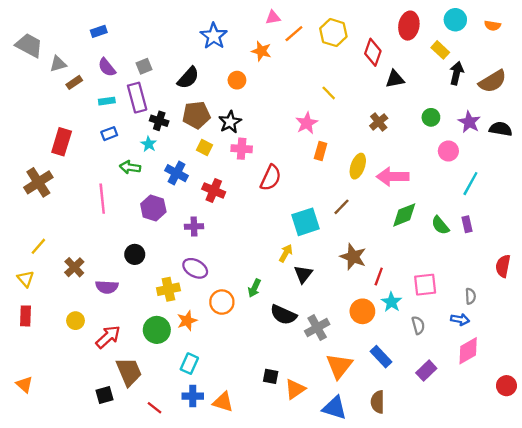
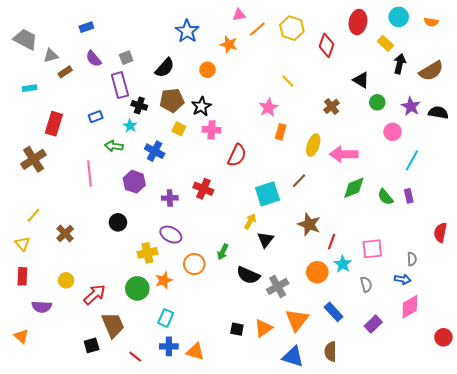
black triangle: (395, 79) -> (361, 80), moved, turned 42
cyan rectangle: (107, 101) -> (29, 88), moved
red cross: (214, 191) -> (203, 189), moved
purple semicircle: (107, 287) -> (42, 307), moved
orange triangle: (295, 389) -> (263, 328), moved

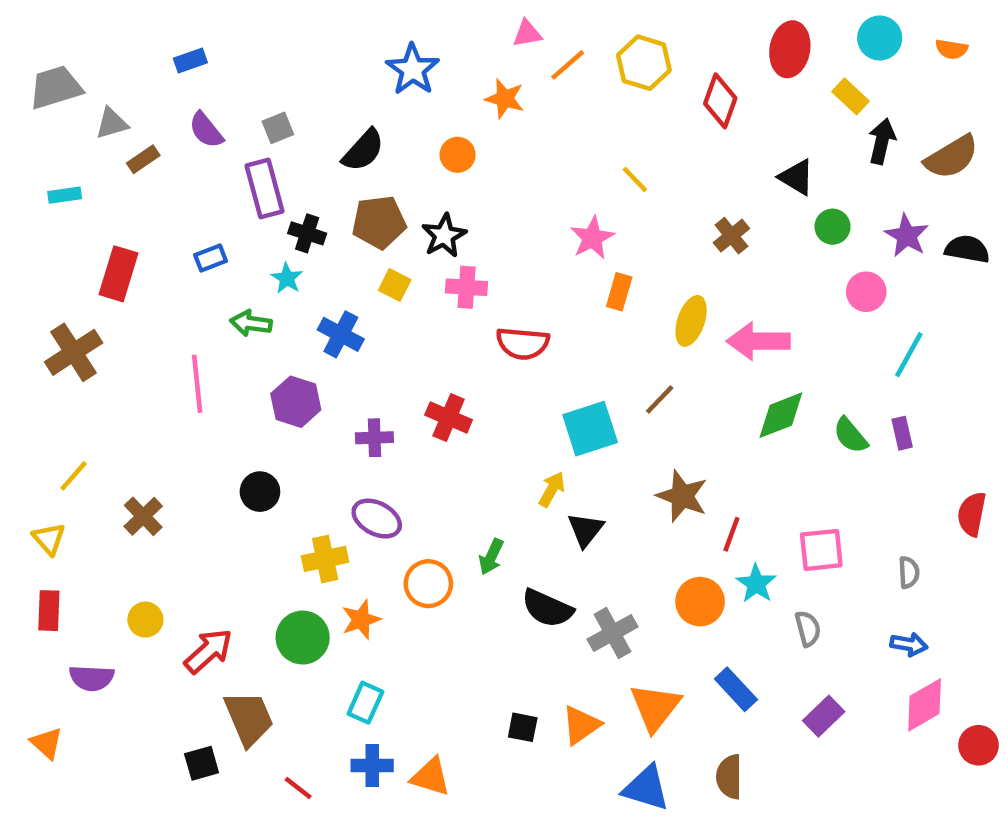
gray trapezoid: (25, 39) -> (56, 87), turned -45
red semicircle: (237, 155) -> (523, 343), turned 70
blue arrow: (403, 279) -> (909, 644), moved
pink diamond: (410, 307) -> (925, 705), moved

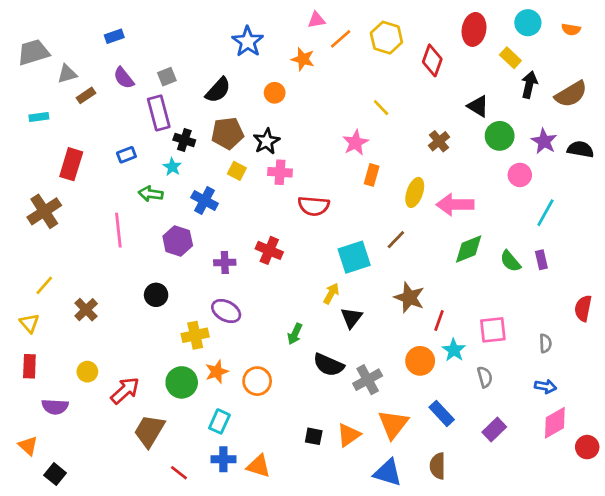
green circle: (833, 227) -> (500, 136), size x1.4
orange circle: (428, 584) -> (257, 381), moved
brown trapezoid: (249, 718) -> (149, 431), turned -126
black square: (202, 763) -> (55, 474), moved, turned -35

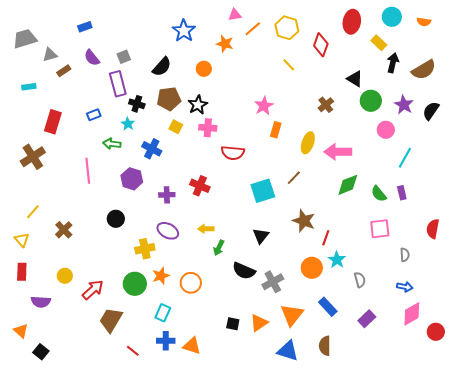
yellow line: (381, 108) -> (289, 65), moved
black semicircle: (580, 149) -> (431, 111), turned -66
yellow arrow: (331, 293) -> (206, 229), moved, turned -119
pink square: (493, 330) -> (380, 229), moved

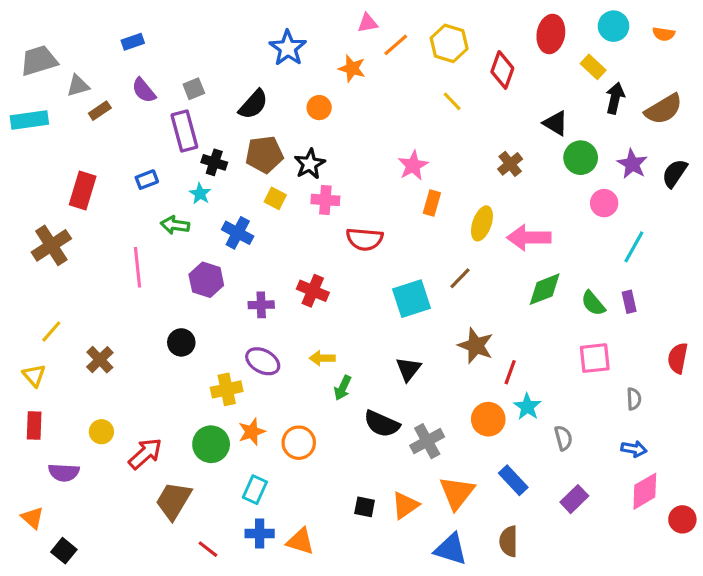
cyan rectangle: (29, 87) -> (29, 120), moved, size x1.6

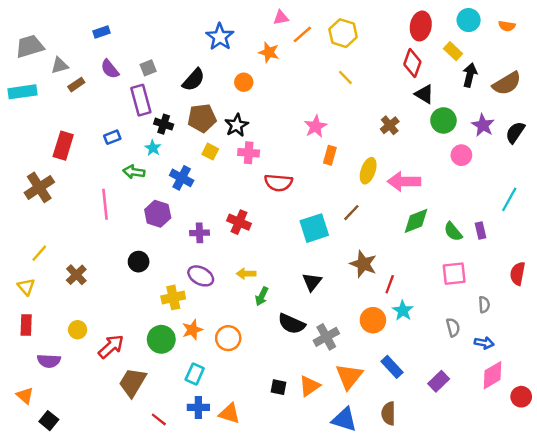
red diamond: (502, 70) -> (412, 63), moved
cyan line: (634, 247) -> (509, 199), moved
gray semicircle: (563, 438) -> (453, 327), moved

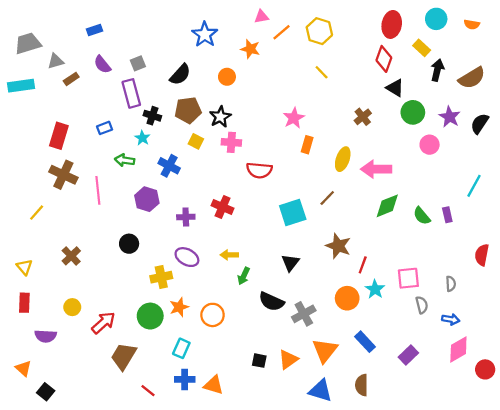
brown cross: (39, 187) -> (63, 175), moved, turned -32
yellow line: (39, 253) -> (37, 213), moved
pink square: (454, 274) -> (408, 278), moved

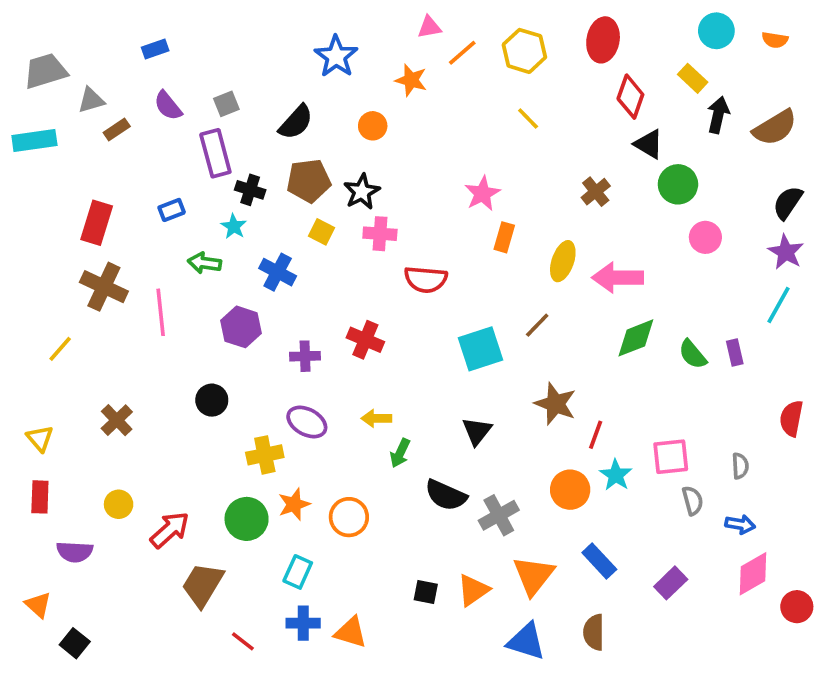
red ellipse: (392, 24) -> (603, 40), moved
purple star: (450, 117) -> (786, 252), moved

